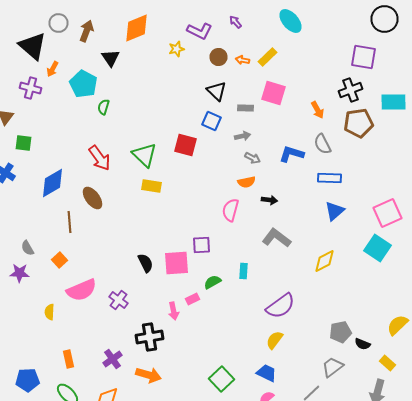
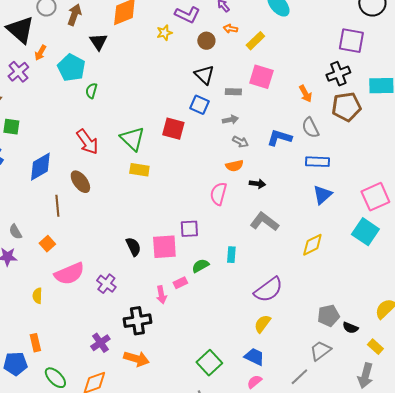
orange arrow: (242, 60) -> (230, 29), moved
purple cross: (30, 88) -> (18, 72), turned 35
orange rectangle: (68, 359) -> (35, 343), moved

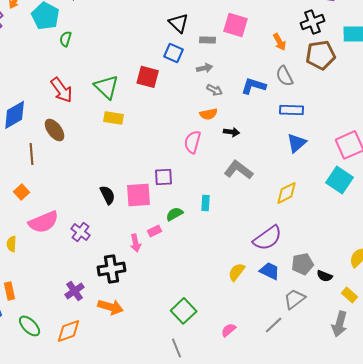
purple semicircle: (268, 290) -> (268, 238), moved
blue trapezoid: (254, 357) -> (270, 271), moved

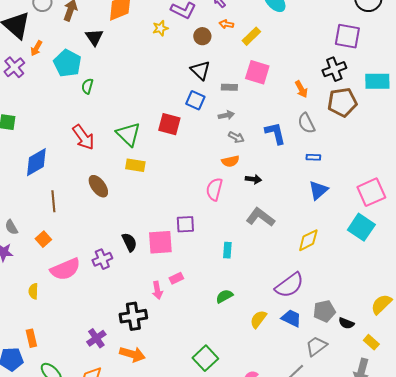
blue L-shape: (254, 86) -> (275, 133), turned 60
blue rectangle: (292, 110) -> (313, 157), size x0.6
brown ellipse: (55, 130) -> (98, 186), moved
green semicircle: (175, 214) -> (224, 296), moved
purple cross: (81, 232) -> (102, 259), moved, turned 30

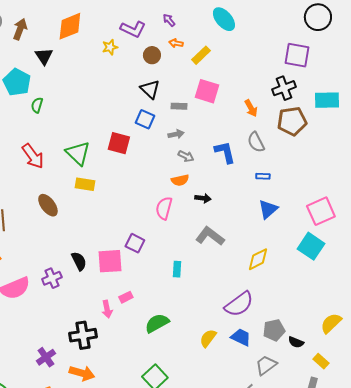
purple square: (185, 224) -> (135, 243), turned 30
green semicircle: (224, 296) -> (157, 323), moved, size x1.4

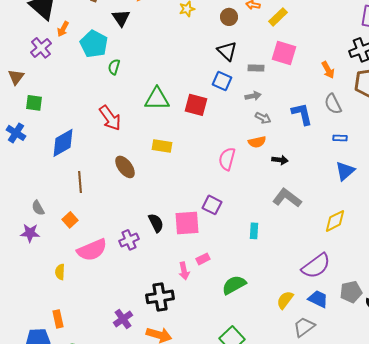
green triangle: (78, 153) -> (157, 99), moved, turned -44
pink semicircle: (164, 208) -> (227, 159), moved
gray trapezoid: (266, 365) -> (304, 327), moved

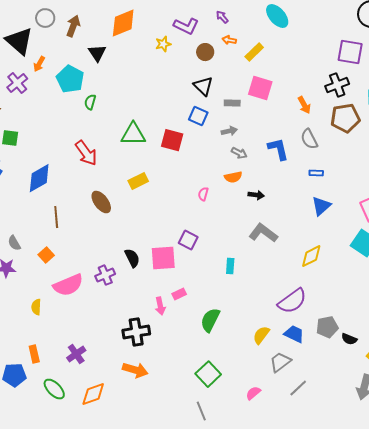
yellow rectangle: (162, 146) -> (138, 181), turned -36
pink semicircle: (227, 159) -> (203, 194), size x0.6
green semicircle: (234, 285) -> (210, 320), turned -35
purple cross: (123, 319) -> (76, 354), moved

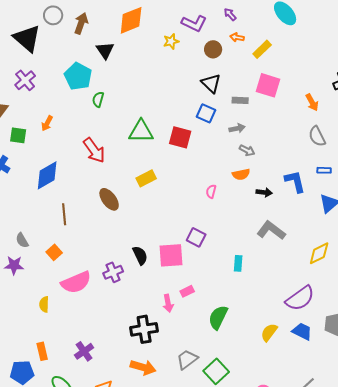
orange arrow: (39, 64) -> (47, 123), moved
blue L-shape: (278, 149) -> (295, 181), moved
gray trapezoid: (280, 362) -> (187, 359), moved

